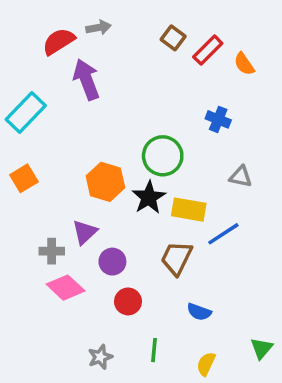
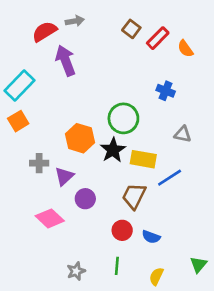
orange square: (24, 178) -> (18, 121), moved
gray cross: (52, 251) -> (39, 163), moved
red circle: (128, 301) -> (122, 230), moved

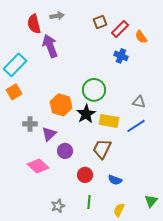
brown square: (131, 29) -> (100, 22), turned 32
red semicircle: (44, 32) -> (34, 24), turned -72
blue cross: (166, 91) -> (121, 56), moved
blue line: (170, 178) -> (136, 126), moved
red circle: (122, 230) -> (85, 175), moved

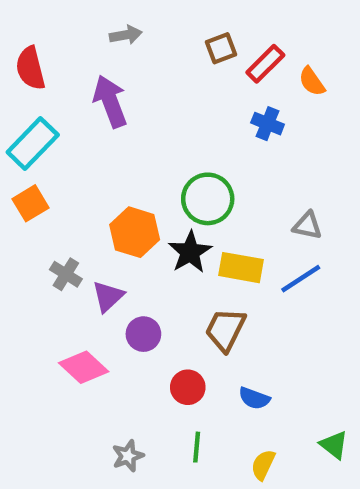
red semicircle: (34, 24) -> (30, 68), moved
gray cross: (30, 124) -> (66, 274), turned 32
green triangle: (151, 201) -> (334, 445), turned -32

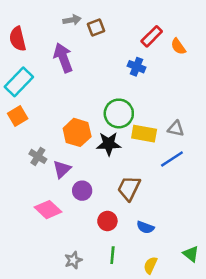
brown square: (221, 48) -> (96, 27), moved
blue cross: (268, 124) -> (137, 67), moved
black star: (190, 252) -> (109, 144), turned 30
yellow rectangle: (241, 268) -> (144, 134), moved

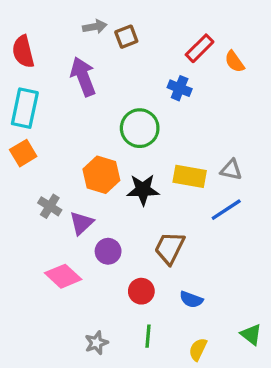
cyan rectangle: (19, 82) -> (25, 108), turned -32
green circle: (119, 113) -> (140, 128), moved

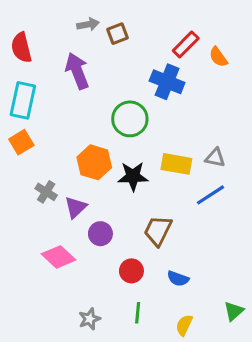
blue cross: (180, 88) -> (167, 82), size x1.5
green triangle: (251, 334) -> (234, 311), turned 40

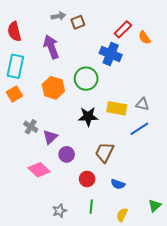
orange hexagon: (94, 162) -> (53, 88), moved

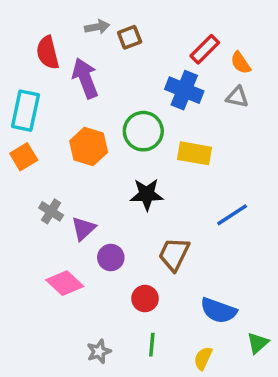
red semicircle: (14, 31) -> (48, 53), moved
gray triangle: (142, 104) -> (237, 97), moved
yellow rectangle: (117, 108) -> (195, 153), moved
blue semicircle: (118, 184) -> (218, 310), moved, size x1.5

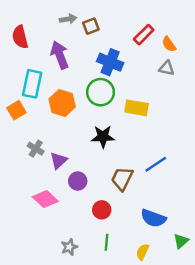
red semicircle: (48, 53) -> (20, 37), moved
blue cross: (184, 90) -> (110, 62), moved
cyan rectangle: (25, 111) -> (32, 84), moved
blue line: (232, 215) -> (156, 164), moved

